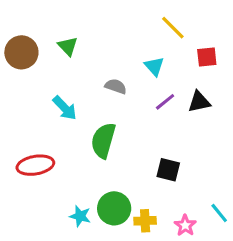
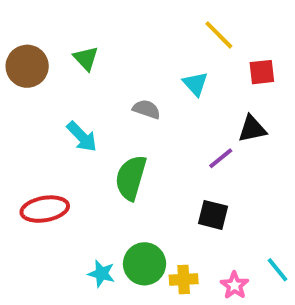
purple line: (165, 102) -> (221, 158), moved

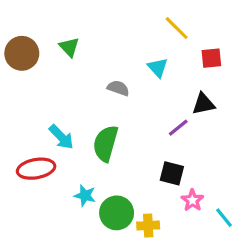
cyan arrow: (82, 137) -> (61, 137), moved
cyan star: (101, 274) -> (85, 195), moved
pink star: (235, 285) -> (192, 200), moved

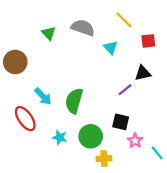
brown circle: (22, 53) -> (15, 62), moved
gray semicircle: (118, 88) -> (83, 28), moved, size x1.5
red ellipse: (36, 169) -> (25, 119), turned 65
green circle: (117, 213) -> (91, 136), moved

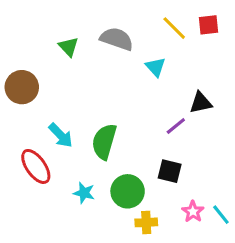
red square: (148, 41) -> (208, 25), moved
pink star: (135, 141) -> (193, 212), moved

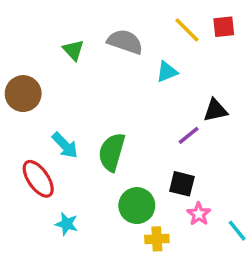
cyan triangle: (156, 67) -> (167, 72), turned 50
cyan star: (84, 193) -> (67, 224), moved
pink star: (193, 212) -> (199, 214), moved

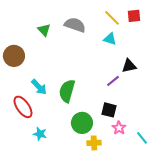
cyan triangle: (167, 72) -> (110, 39), moved, turned 40

